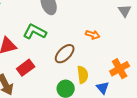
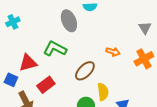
orange cross: (120, 69) -> (144, 59), moved

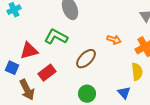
yellow semicircle: (103, 92) -> (137, 72), moved

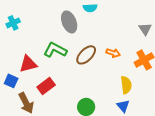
brown ellipse: (86, 59) -> (86, 55), moved
yellow semicircle: (137, 72) -> (126, 85), moved

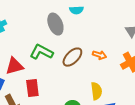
yellow semicircle: (126, 85) -> (96, 91), moved
red rectangle: (46, 86) -> (32, 88), turned -60

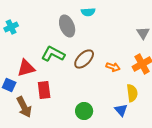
orange arrow: (99, 55) -> (113, 67), moved
yellow semicircle: (96, 91) -> (132, 93), moved

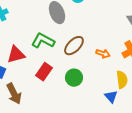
red rectangle: (44, 90) -> (44, 72), moved, turned 42
green circle: (84, 111) -> (74, 78), moved

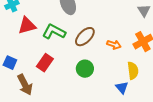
red triangle: (16, 55) -> (27, 26), moved
red rectangle: (44, 72) -> (45, 63), moved

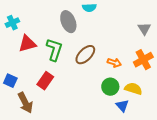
green L-shape: (54, 32) -> (54, 50), turned 80
green circle: (85, 69) -> (110, 87), moved
yellow semicircle: (133, 71) -> (133, 89), turned -66

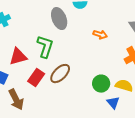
red triangle: (27, 44) -> (18, 57), moved
brown ellipse: (85, 55) -> (60, 74), moved
orange arrow: (114, 63) -> (100, 35), moved

